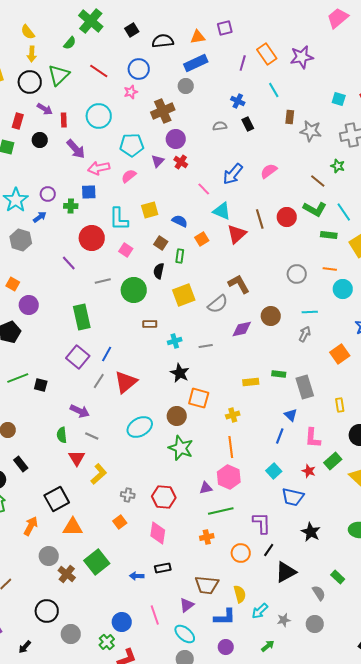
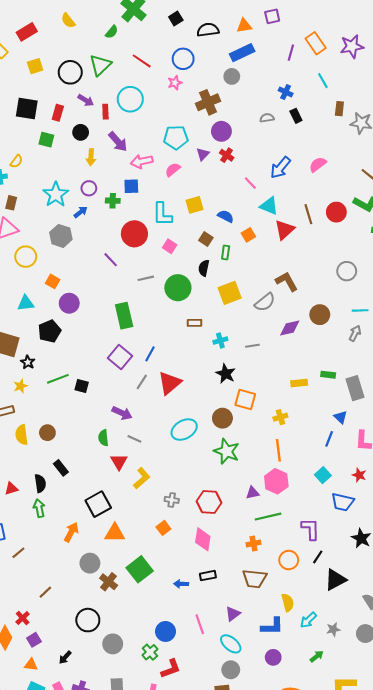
yellow arrow: (32, 54) -> (91, 157), moved
cyan circle: (99, 116) -> (130, 99), moved
brown trapezoid: (207, 585) -> (255, 579), moved

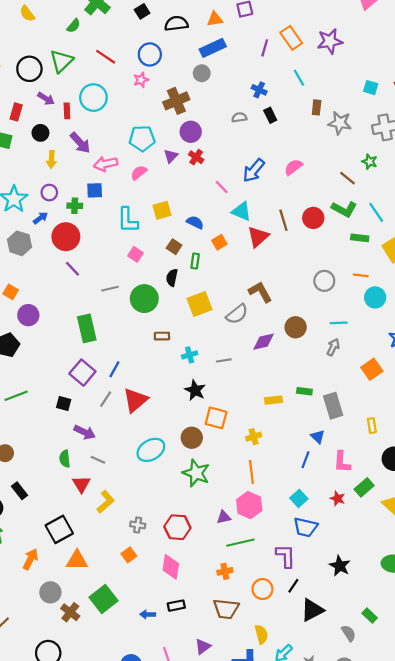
red circle: (134, 234) -> (66, 237), moved
black square: (82, 386) -> (64, 403), moved
blue trapezoid: (343, 502) -> (306, 527), moved

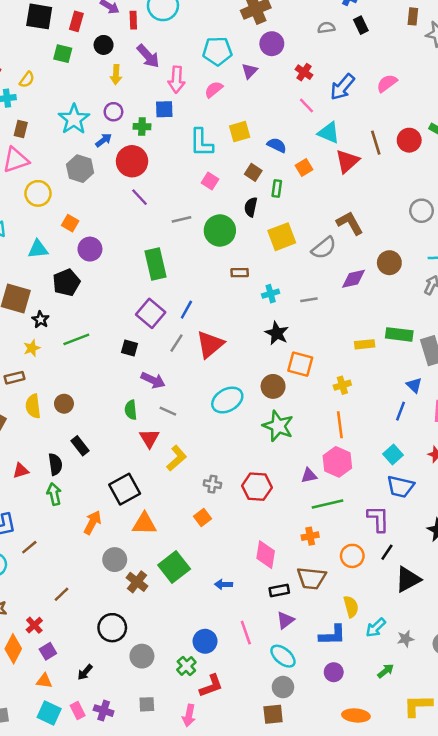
red cross: (196, 157) -> (304, 72), moved
pink arrow: (106, 164) -> (177, 80), turned -75
green rectangle: (304, 391) -> (399, 334), size x1.5
pink diamond: (171, 567) -> (266, 555), moved
black rectangle: (176, 606) -> (279, 591), moved

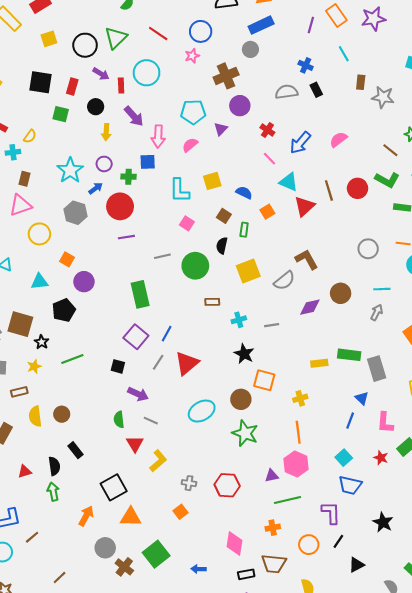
gray semicircle: (326, 28) -> (286, 92), size x1.5
purple line: (139, 197) -> (126, 237), turned -56
black triangle: (408, 579) -> (356, 565), size x0.7

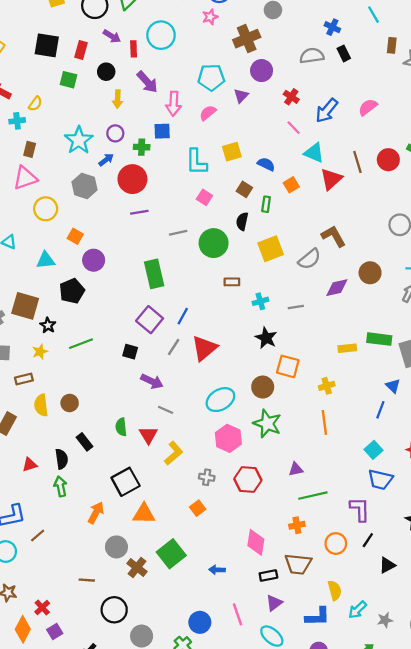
green semicircle: (119, 419) -> (121, 427), moved
pink hexagon: (296, 464) -> (228, 438), moved
brown line: (60, 577) -> (87, 580), moved, turned 48

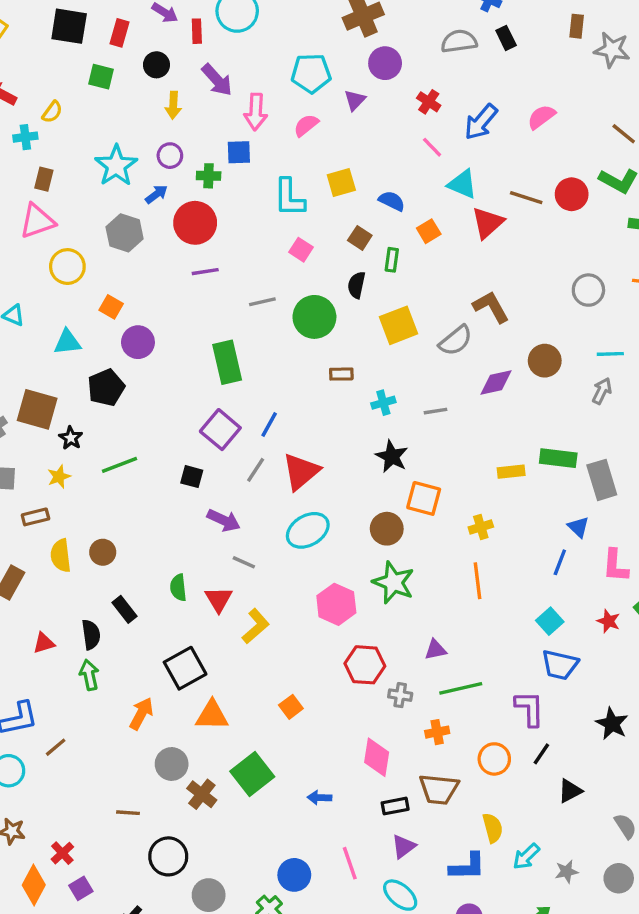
brown line: (357, 162) -> (526, 198), turned -55
cyan ellipse: (220, 400) -> (308, 530), moved
gray cross: (207, 477) -> (400, 695), moved

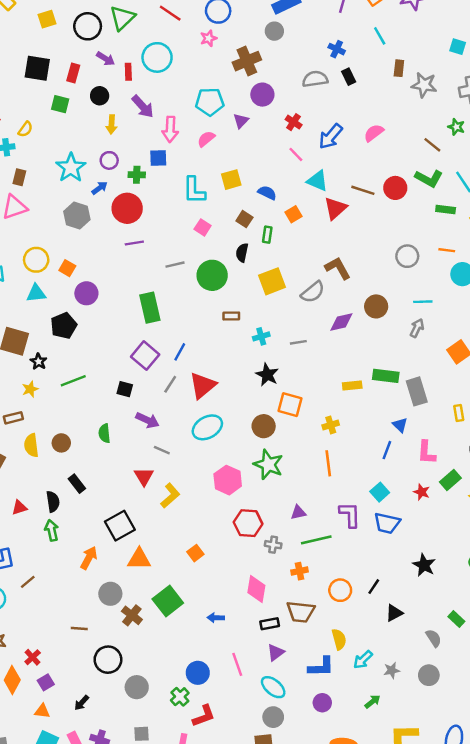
yellow circle: (67, 267) -> (36, 260), moved
green semicircle: (178, 588) -> (104, 433), moved
purple L-shape: (530, 709) -> (350, 515), moved

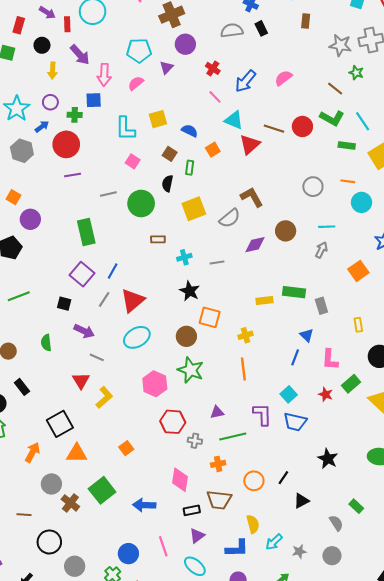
gray star: (424, 85) -> (340, 45), moved
gray rectangle: (417, 391) -> (321, 306), size x0.7
blue arrow: (216, 618) -> (144, 505), size x1.5

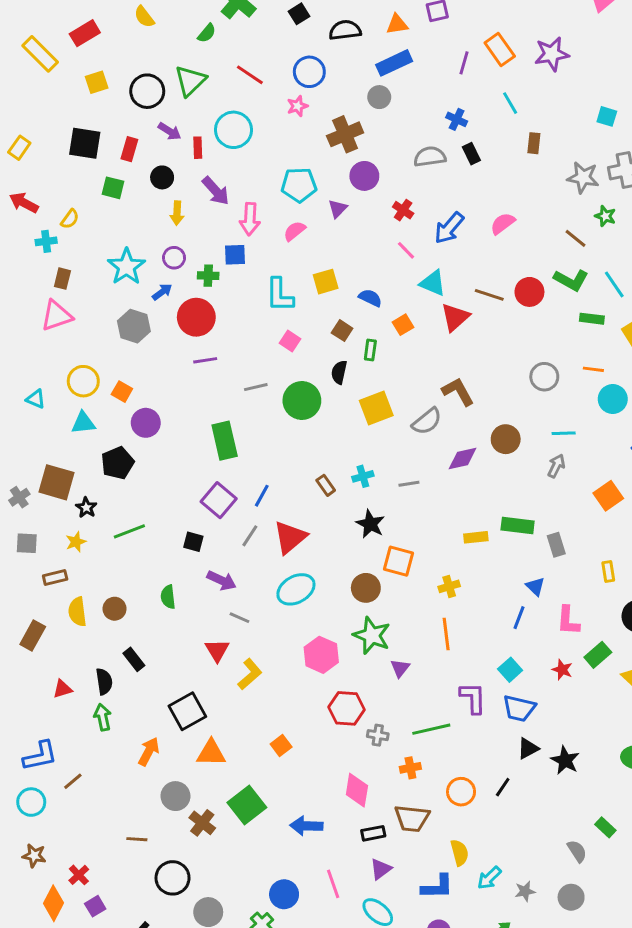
brown rectangle: (158, 239) -> (326, 485), moved, turned 56
purple triangle: (217, 412) -> (400, 668), moved, turned -40
black triangle: (301, 501) -> (528, 749), moved

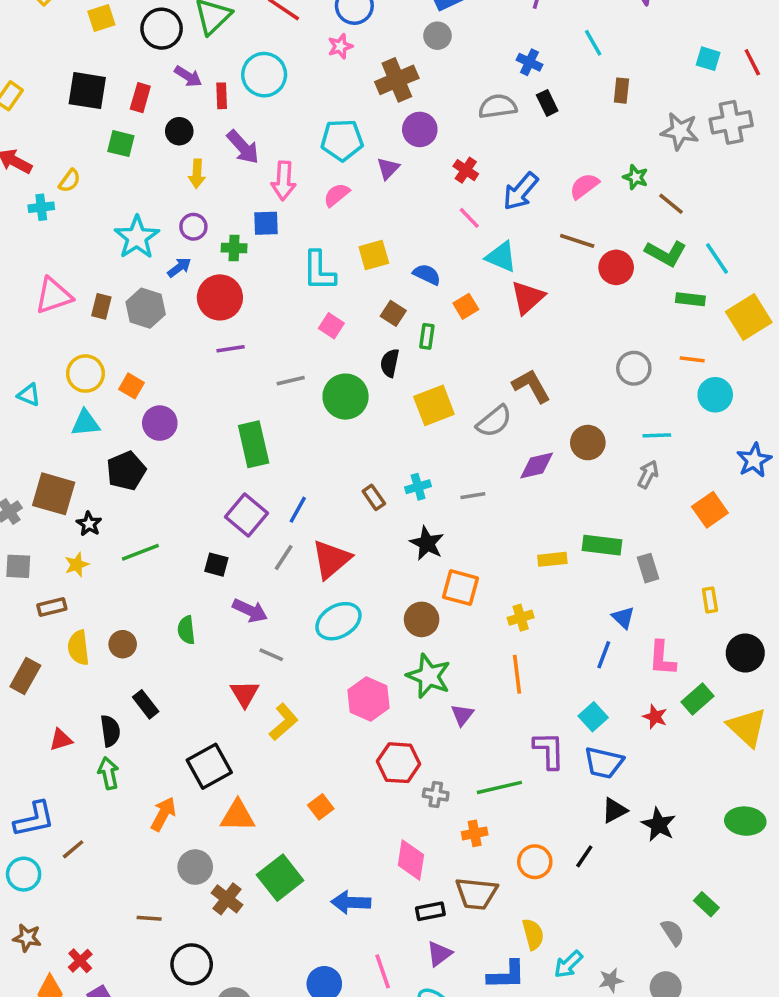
green star: (605, 216) -> (636, 177), moved
brown rectangle: (62, 279) -> (101, 306), moved
brown line: (489, 295) -> (577, 241), moved

